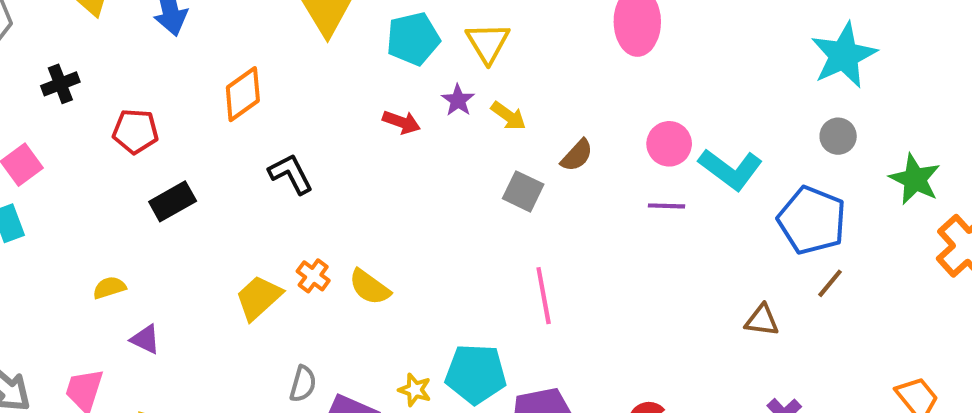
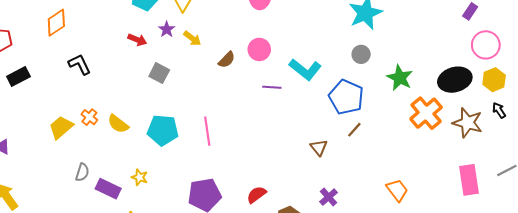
pink circle: (669, 144) -> (259, 49), moved
gray square: (523, 191) -> (159, 73), moved
brown triangle: (762, 320) -> (319, 148), turned 42
cyan pentagon: (476, 374) -> (163, 130), moved

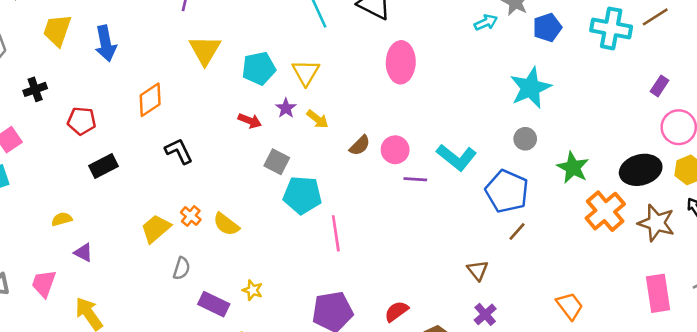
pink circle: (259, 49) -> (395, 150), moved
cyan pentagon: (163, 130) -> (302, 195), moved
brown triangle: (319, 148) -> (478, 270), moved
gray semicircle: (82, 172) -> (182, 268), moved

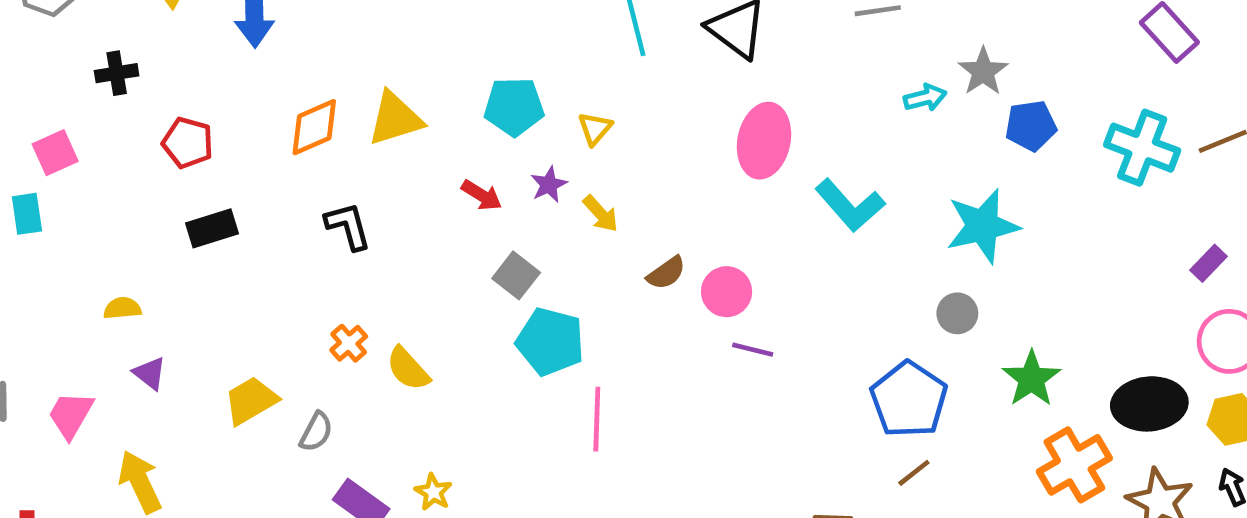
yellow triangle: (205, 50) -> (395, 119), moved, turned 32
yellow triangle: (306, 72) -> (595, 128), size x0.7
cyan L-shape: (457, 157) -> (850, 205), moved
yellow trapezoid: (156, 229) -> (251, 401), moved

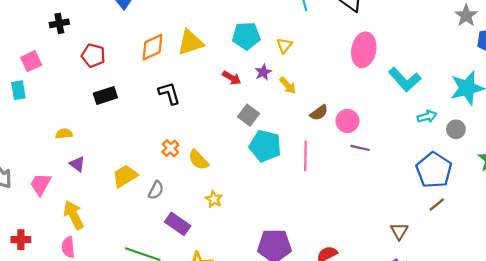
cyan arrow: (925, 98) -> (427, 117), moved
pink line: (597, 419) -> (305, 156), moved
yellow star: (433, 492) -> (214, 199), moved

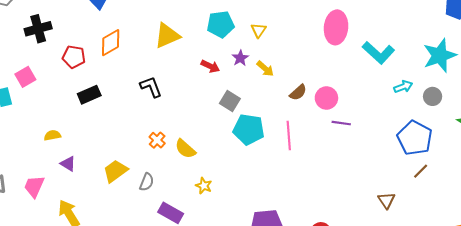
black cross: (59, 23) -> (38, 29), size x1.4
orange diamond: (153, 47) -> (111, 43), moved
pink square: (31, 61) -> (25, 77), moved

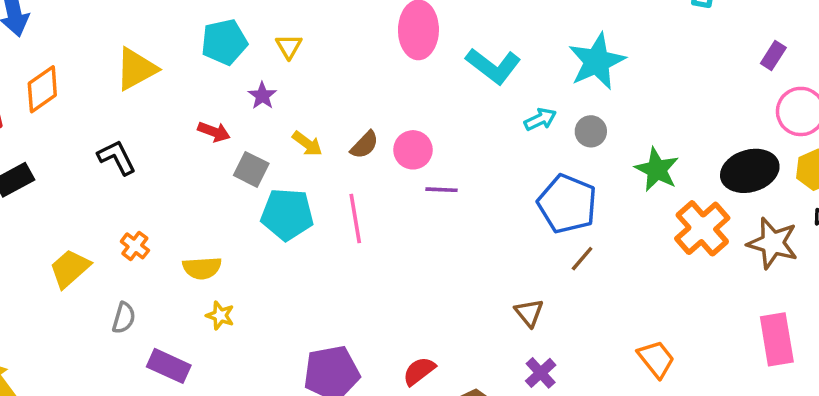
red arrow: (210, 66) -> (214, 132), moved
yellow arrow: (265, 69) -> (307, 144), moved
yellow semicircle: (185, 149) -> (202, 268), moved, turned -40
yellow trapezoid: (115, 171) -> (70, 268), moved

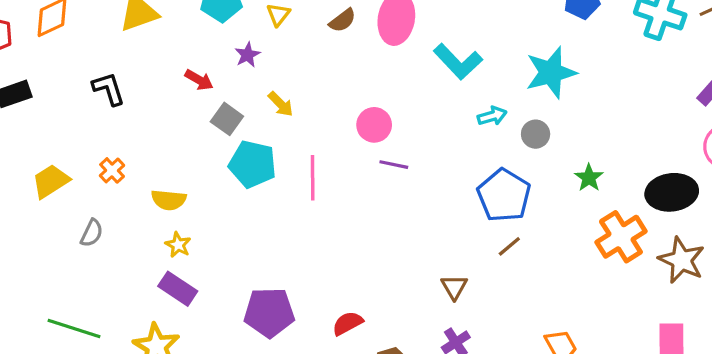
brown semicircle: (365, 145) -> (343, 20), moved
green star: (657, 170) -> (589, 178), size x0.7
purple rectangle: (169, 366) -> (178, 289), moved

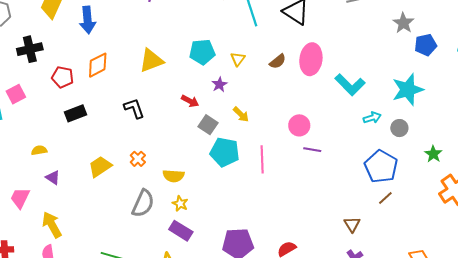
gray semicircle: (92, 233) -> (143, 203), moved, size x1.6

